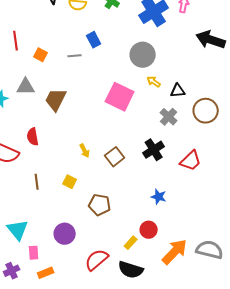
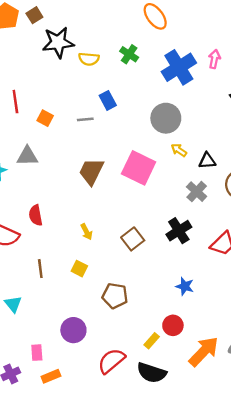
brown trapezoid: (56, 100) -> (91, 171), moved
yellow arrow: (85, 151) -> (86, 232), moved
cyan triangle: (18, 230) -> (13, 304), moved, size x0.7

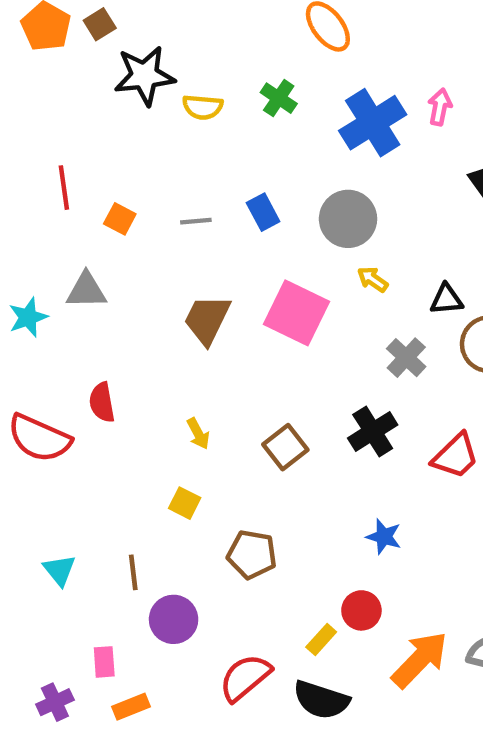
blue rectangle: (108, 100) -> (263, 212), moved
black triangle: (207, 161) -> (446, 299), moved
brown line: (40, 269) -> (133, 572), moved

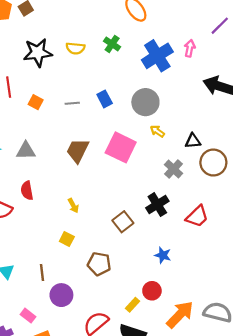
black star: (144, 76) -> (38, 53), moved
gray triangle: (86, 290) -> (26, 151), moved
brown square: (285, 447) -> (123, 222), moved
pink rectangle: (104, 662) -> (28, 316), turned -48

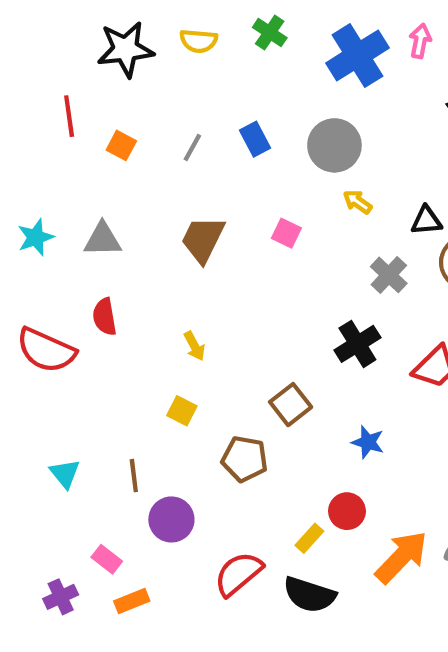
gray line: (72, 103) -> (192, 147), turned -56
pink square: (121, 147) -> (286, 233), size x0.5
brown square: (123, 222) -> (291, 405), moved

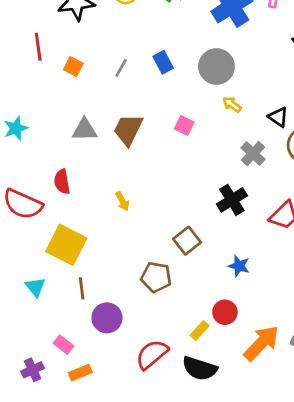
black triangle: (426, 221) -> (278, 117), turned 40
gray triangle: (102, 239) -> (84, 130), moved
yellow square: (182, 411) -> (66, 245), moved, size x2.0

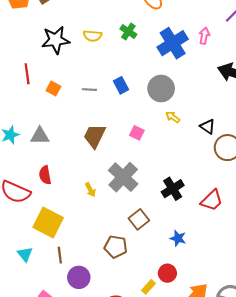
gray line: (121, 68) -> (89, 90), turned 64
gray triangle: (84, 130) -> (40, 136), moved
gray cross: (253, 154) -> (123, 177), moved, size x1.6

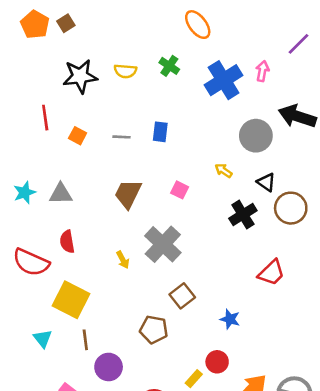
blue rectangle: (121, 85) -> (160, 132), turned 35
gray circle: (161, 89) -> (256, 136), moved
black cross: (173, 189) -> (243, 215), moved

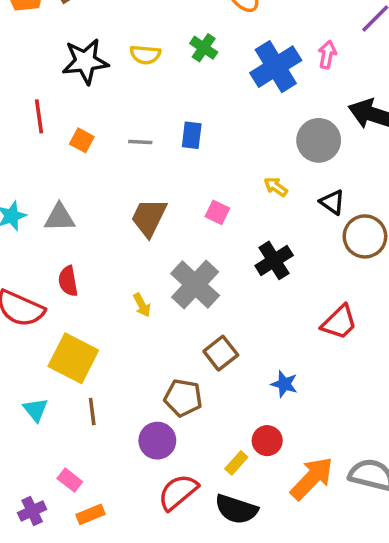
black cross: (243, 215) -> (274, 260), moved
purple circle: (109, 367) -> (157, 441), moved

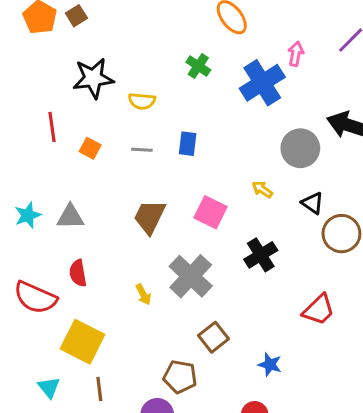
yellow semicircle: (145, 55) -> (142, 101), moved
pink arrow: (327, 55) -> (296, 54), moved
pink square: (217, 212) -> (210, 212), size x1.5

